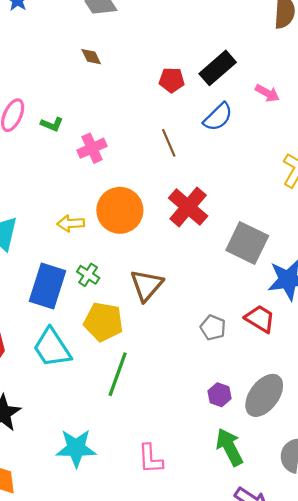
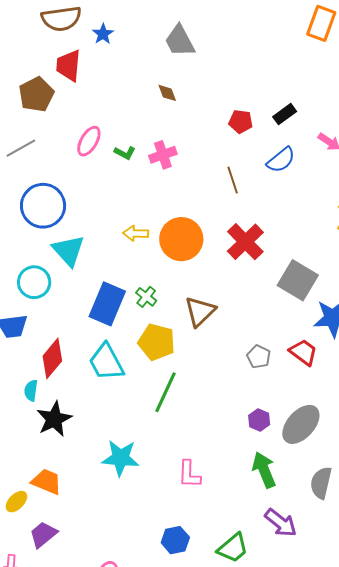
black rectangle: (218, 68) -> (285, 114), size x0.7
pink cross: (92, 148) -> (163, 155), moved
yellow arrow: (71, 223) -> (136, 233), moved

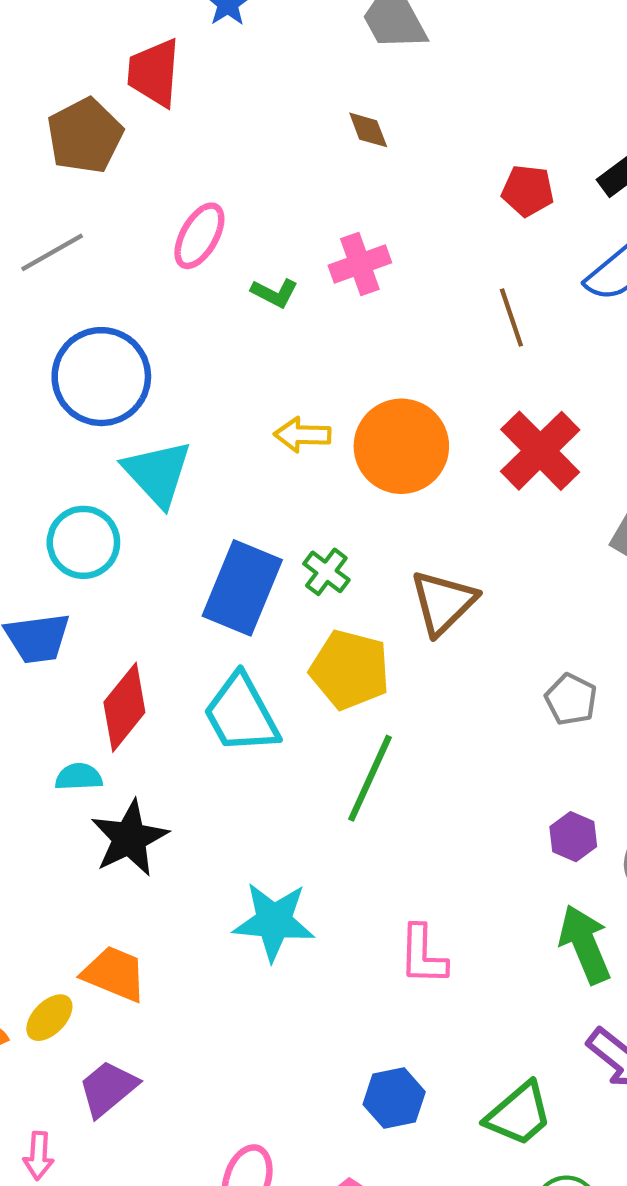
green L-shape: (125, 153) -> (274, 293), moved
cyan semicircle: (31, 390) -> (79, 777), turned 80

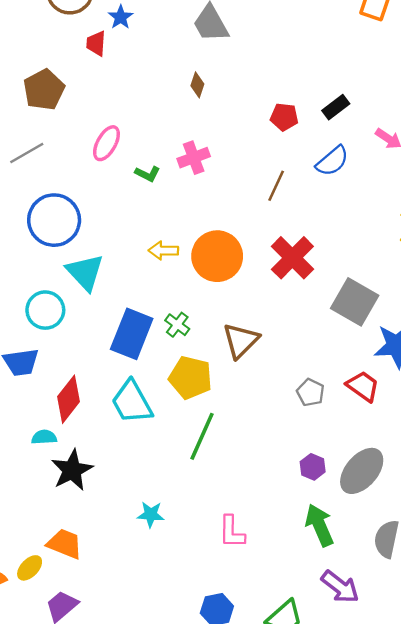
red trapezoid: (154, 73) -> (96, 43), moved, size x0.7
brown diamond: (368, 130) -> (197, 85), turned 40
brown line: (511, 317) -> (276, 186), turned 44
cyan star: (274, 921) -> (151, 514), size x0.6

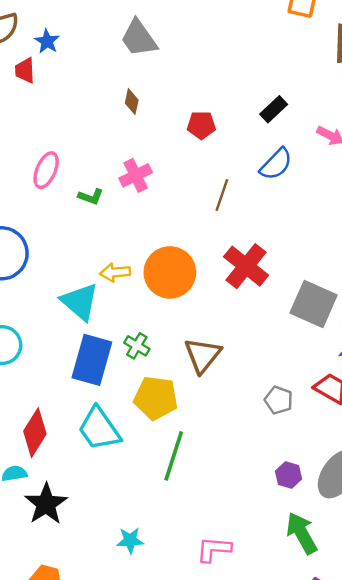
red pentagon: (284, 117) -> (201, 125), moved
cyan triangle: (85, 272) -> (80, 302), moved
pink L-shape: (232, 532) -> (214, 549), turned 100

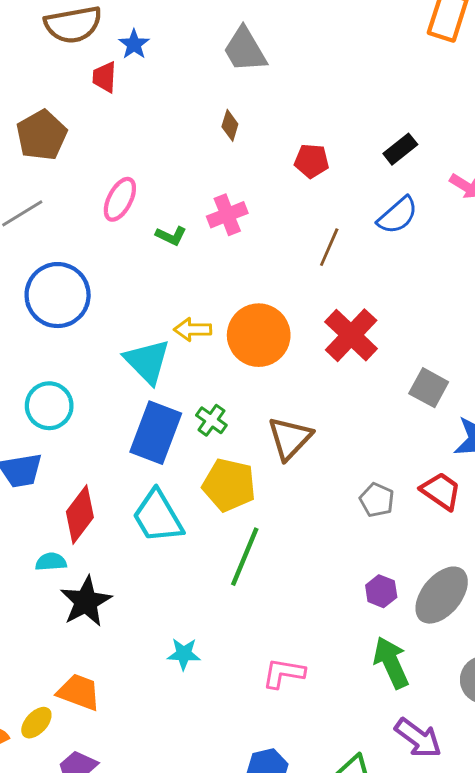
gray square: (314, 304) -> (429, 388), size x0.7

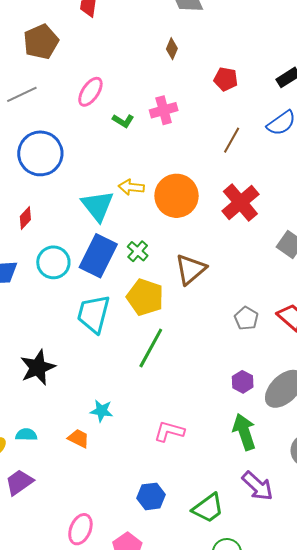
cyan circle: (49, 406) -> (53, 262), moved
red diamond: (80, 515) -> (25, 218), moved, size x0.6
cyan trapezoid: (158, 517) -> (94, 314), turned 39
cyan semicircle: (51, 562) -> (26, 435), moved
orange trapezoid: (79, 692) -> (79, 438), moved, size x0.7

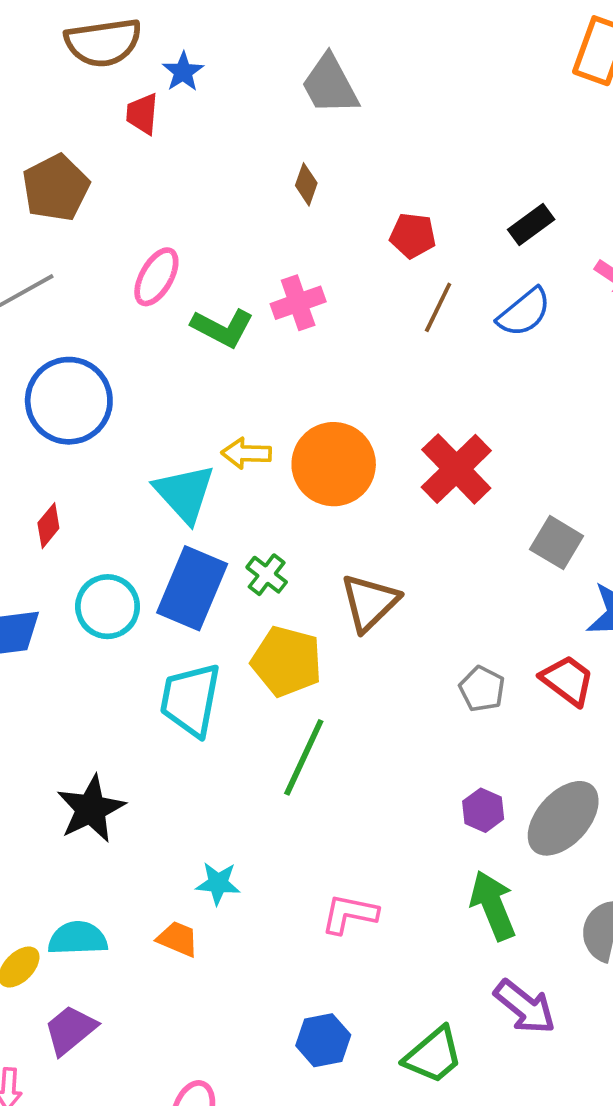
green L-shape: (123, 121) -> (222, 328), size x1.5
brown line: (232, 140) -> (438, 307), moved
cyan semicircle: (26, 435) -> (78, 938), size x1.4

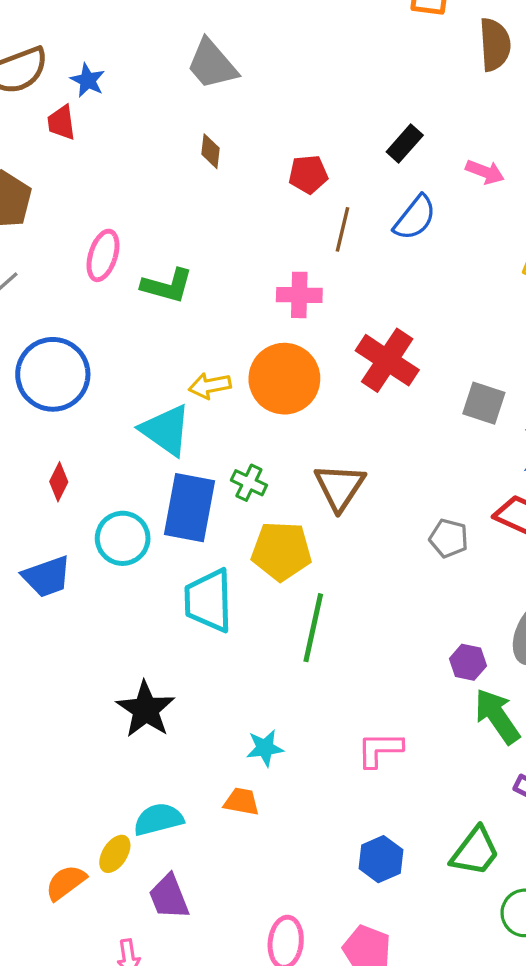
pink cross: (298, 303) -> (299, 295), moved, turned 33
purple hexagon: (483, 810) -> (468, 662), moved
purple trapezoid: (70, 1030) -> (169, 897), turned -60

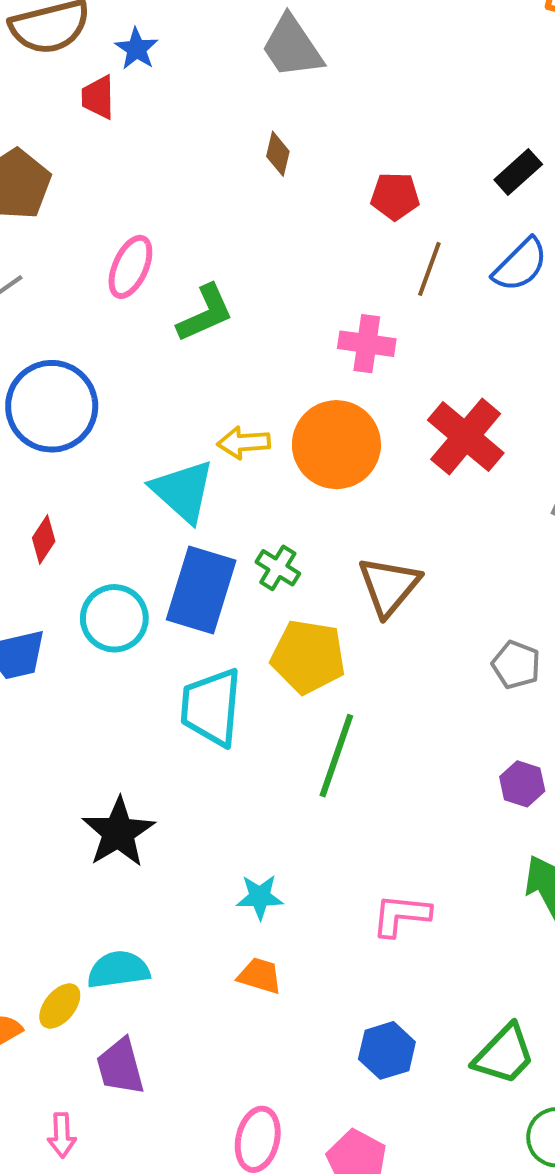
green L-shape: (167, 286) -> (205, 313), turned -46
purple hexagon: (468, 662) -> (522, 784), moved
orange trapezoid: (242, 802) -> (260, 976), moved

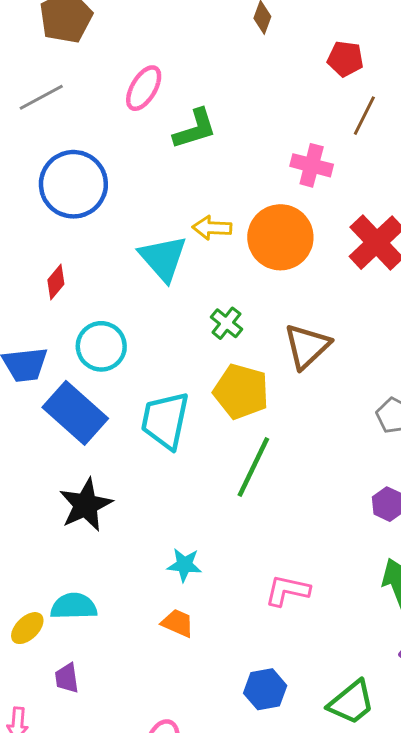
blue rectangle: (201, 590) -> (75, 413), moved, turned -72
purple trapezoid: (120, 1067) -> (67, 678), size x0.7

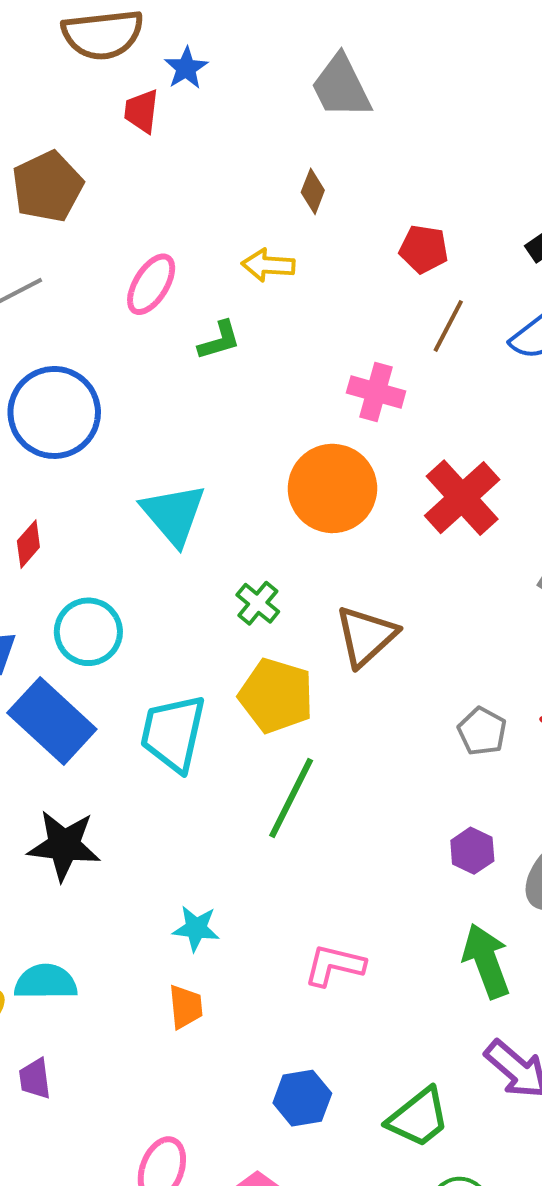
green L-shape: (195, 129) -> (219, 340), size x0.7
yellow arrow: (212, 228) -> (268, 265), moved
black star: (86, 505) -> (64, 845), turned 30
orange trapezoid: (178, 623) -> (186, 1007), turned 60

